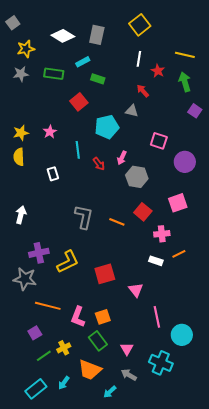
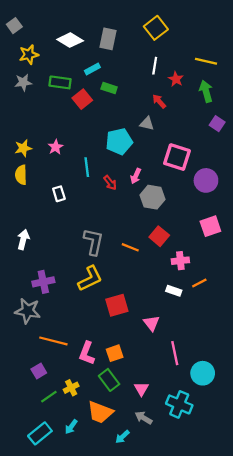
red square: (79, 102) -> (82, 99), moved
pink square: (159, 141) -> (177, 157), size x1.4
pink square: (178, 203) -> (210, 226), moved
yellow L-shape: (68, 262) -> (90, 279), moved

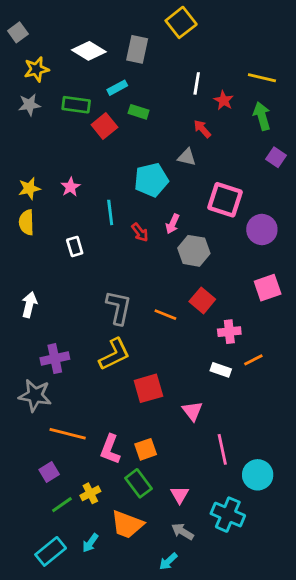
yellow square: (156, 28) -> (181, 22), moved
cyan arrow: (122, 437) -> (168, 561), moved

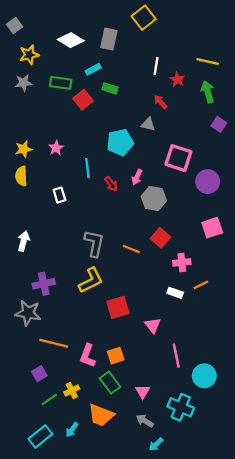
cyan arrow: (168, 561) -> (156, 444), moved

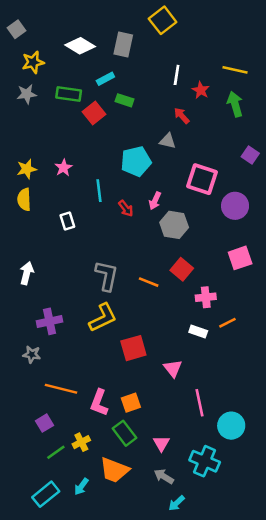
purple square: (219, 124) -> (250, 155), moved
gray star: (28, 313) -> (32, 354), size x0.6

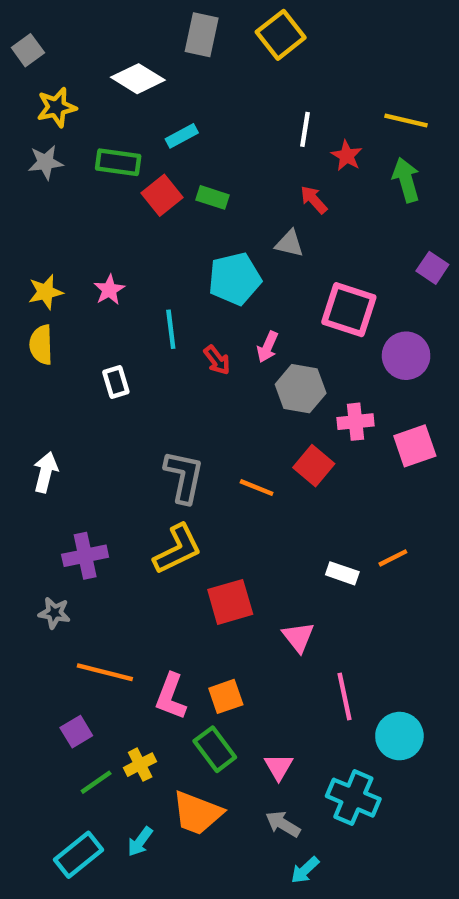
gray rectangle: (123, 44) -> (202, 35), moved
green rectangle: (125, 100) -> (213, 197), moved
pink cross: (206, 297) -> (355, 422), moved

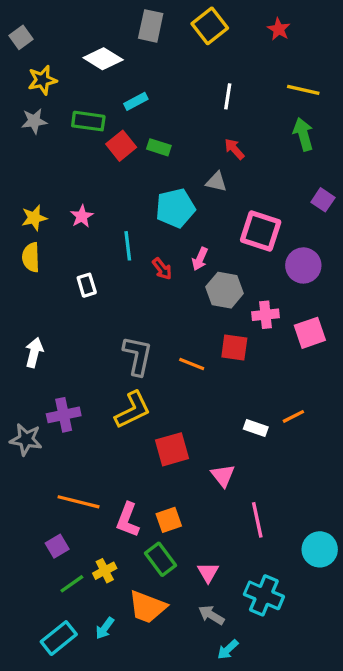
red star: (347, 156) -> (279, 29), moved
red square: (314, 466) -> (234, 348), turned -32
gray star: (54, 613) -> (26, 439), moved, size x1.4
cyan circle: (399, 736) -> (320, 549), moved

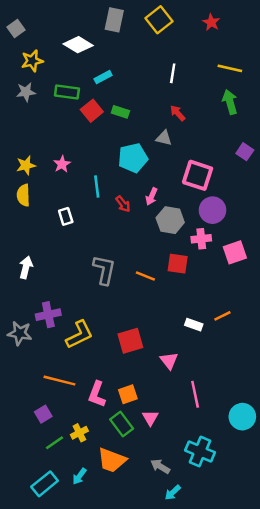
purple circle: (303, 265) -> (212, 210), moved
yellow L-shape: (133, 410) -> (79, 335), moved
pink triangle: (208, 572) -> (150, 418), moved

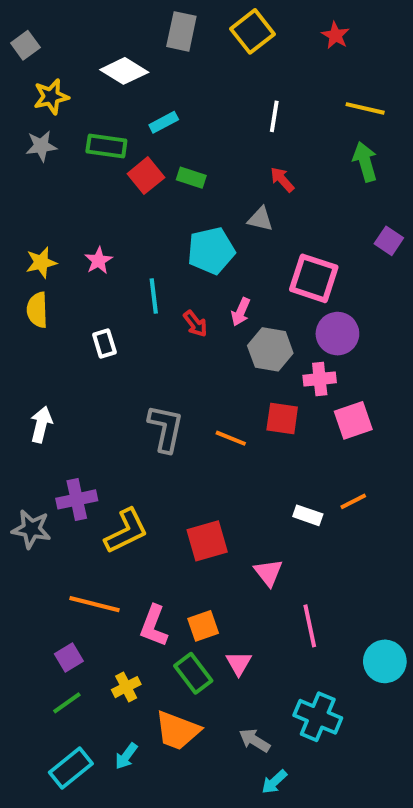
pink square: (235, 252) -> (353, 420), moved
green line: (55, 443) -> (67, 703), moved

